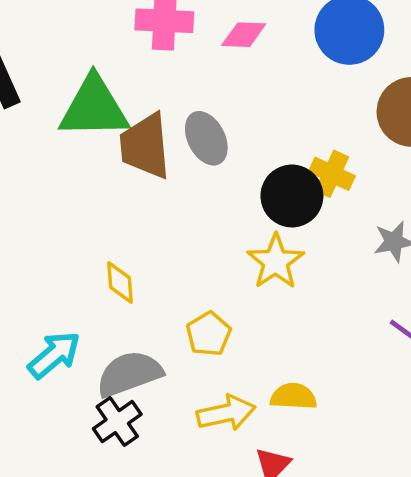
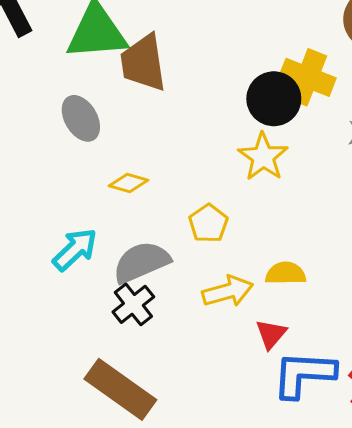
gray ellipse: (206, 138) -> (81, 118), moved
yellow cross: (332, 174) -> (308, 77), size x1.4
yellow diamond: (120, 282) -> (129, 183), turned -66

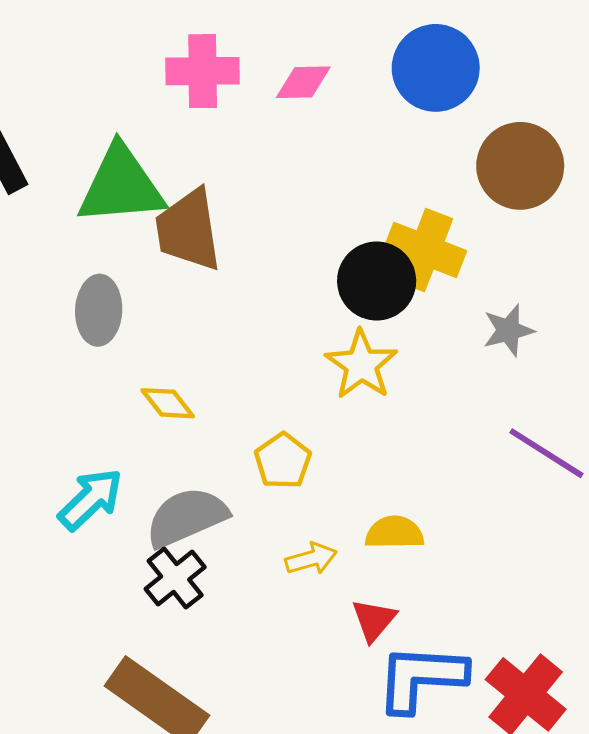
gray ellipse: (81, 118) -> (99, 310), turned 33
yellow diamond: (129, 183) -> (168, 403), turned 36
yellow arrow: (228, 291) -> (311, 559), size x0.7

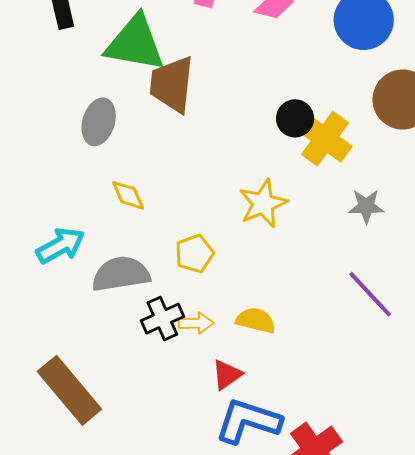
black circle: (377, 281) -> (295, 118), moved, size x0.7
black cross: (175, 578) -> (162, 319), moved

